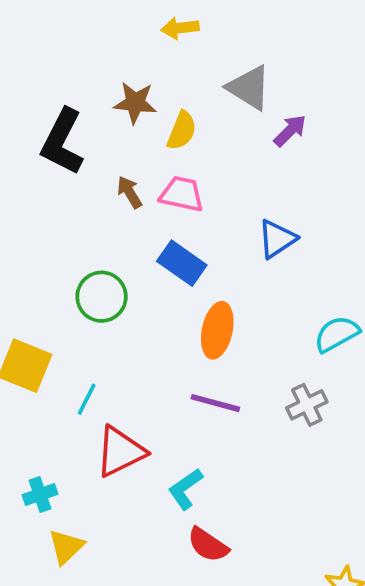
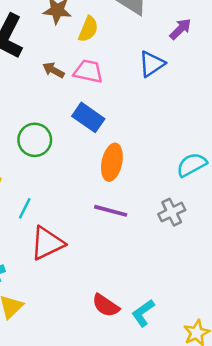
purple arrow: (290, 131) -> (180, 29), moved
brown arrow: (130, 192) -> (53, 70), turned -30
blue triangle: (277, 239) -> (152, 64), moved
cyan L-shape: (186, 489) -> (143, 313), moved

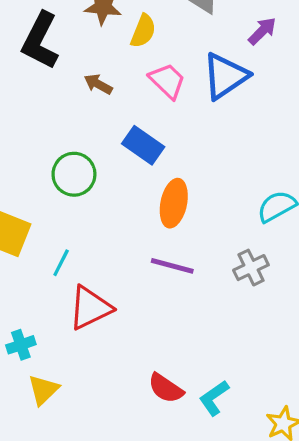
blue triangle: (152, 64) -> (225, 76), size x1.4
pink trapezoid: (88, 71) -> (167, 81), moved, turned 32

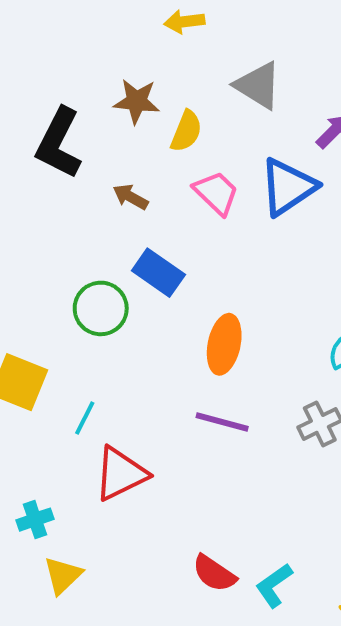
blue rectangle: (143, 145) -> (158, 273), moved

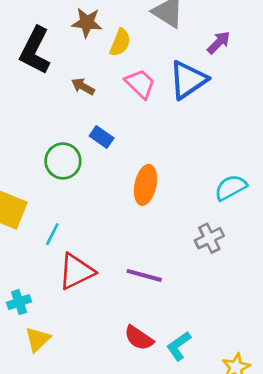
blue rectangle: (158, 273) -> (102, 137), size x0.7
purple line: (222, 422) -> (144, 275), moved

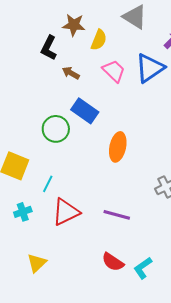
black L-shape: (35, 50) -> (49, 48), moved, size x0.7
blue rectangle: (102, 137) -> (85, 111), size x1.5
cyan cross: (19, 302) -> (23, 212), moved

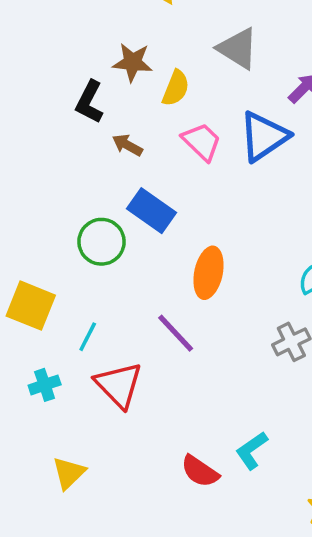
red triangle: (66, 212) -> (119, 385), turned -48
purple line: (117, 215) -> (176, 333), moved, turned 32
cyan L-shape: (143, 268) -> (252, 451), moved

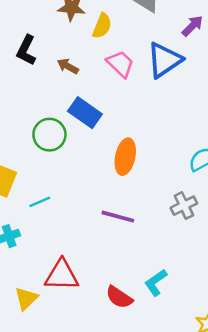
black L-shape: (89, 102) -> (26, 50), moved
purple line: (176, 333) -> (118, 217), moved, turned -32
cyan line: (88, 337) -> (40, 202), turned 40
red triangle: (119, 385) -> (62, 275), moved, turned -45

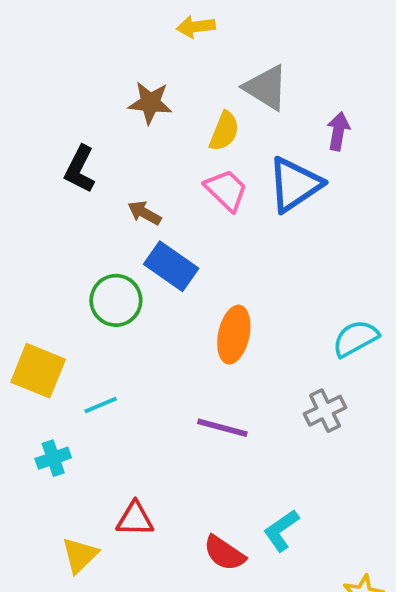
yellow semicircle: (102, 26) -> (224, 131), moved
purple arrow: (192, 26) -> (338, 131), turned -35
brown arrow: (68, 66) -> (144, 213), moved
red triangle: (62, 275) -> (135, 519), size x0.7

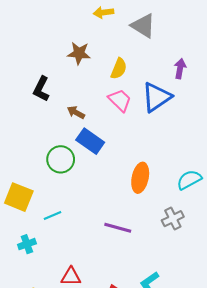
gray triangle: (266, 88) -> (143, 26), moved
orange ellipse: (234, 335) -> (140, 178), moved

